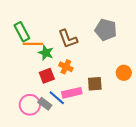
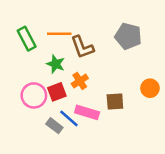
orange line: (33, 44) -> (59, 34), moved
orange cross: (66, 67) -> (80, 81), turned 32
pink rectangle: (72, 93) -> (87, 112), turned 30
pink circle: (30, 105) -> (34, 95), moved

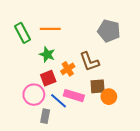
brown L-shape: (82, 47) -> (89, 62), moved
orange circle: (150, 88) -> (109, 97), moved
pink circle: (34, 95) -> (34, 95), moved
gray rectangle: (54, 126) -> (45, 116), moved, turned 64

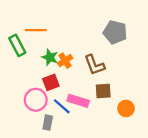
orange line: (50, 29) -> (36, 30), moved
green rectangle: (23, 33) -> (17, 45), moved
orange cross: (68, 69) -> (65, 61), moved
orange circle: (109, 97) -> (126, 108), moved

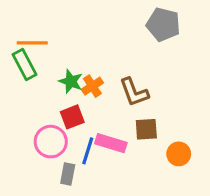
orange line: (36, 30) -> (32, 43), moved
gray pentagon: (115, 32) -> (163, 24), moved
blue line: (62, 106) -> (88, 151), turned 66

